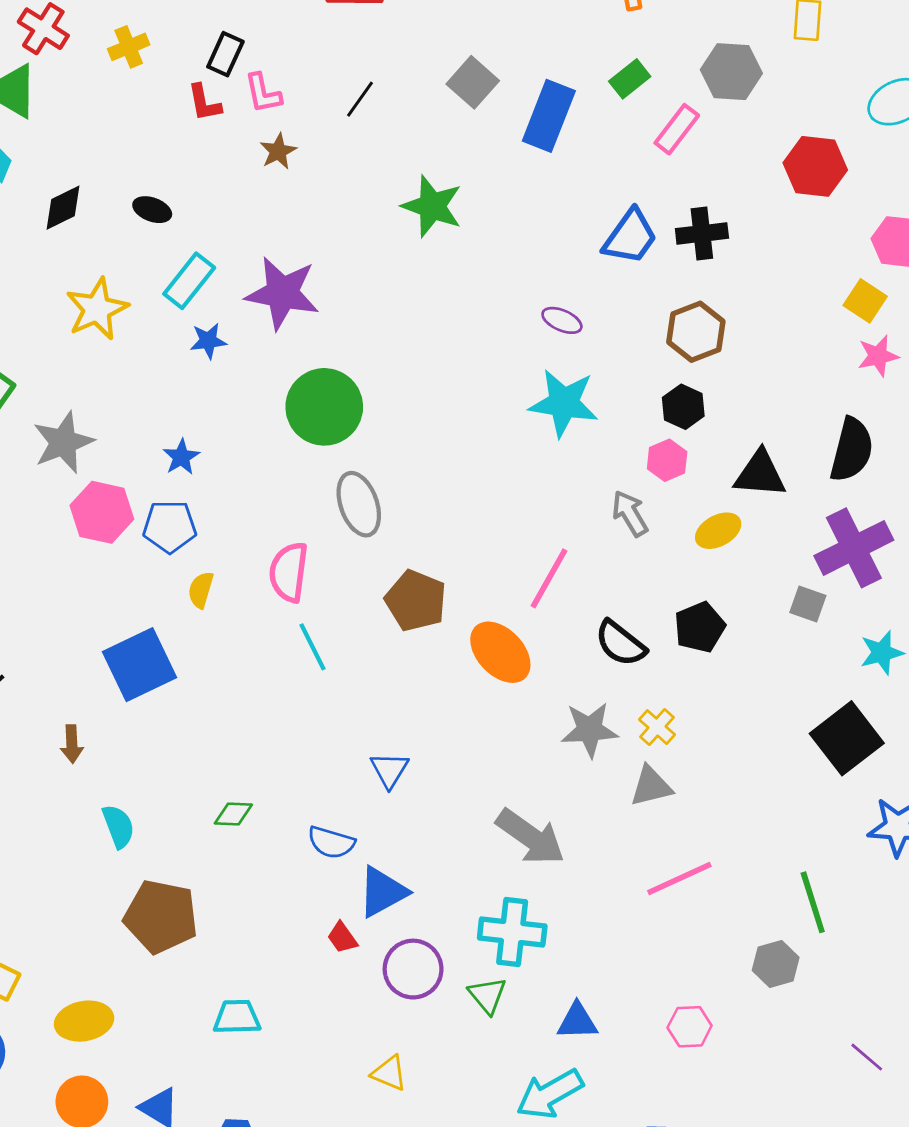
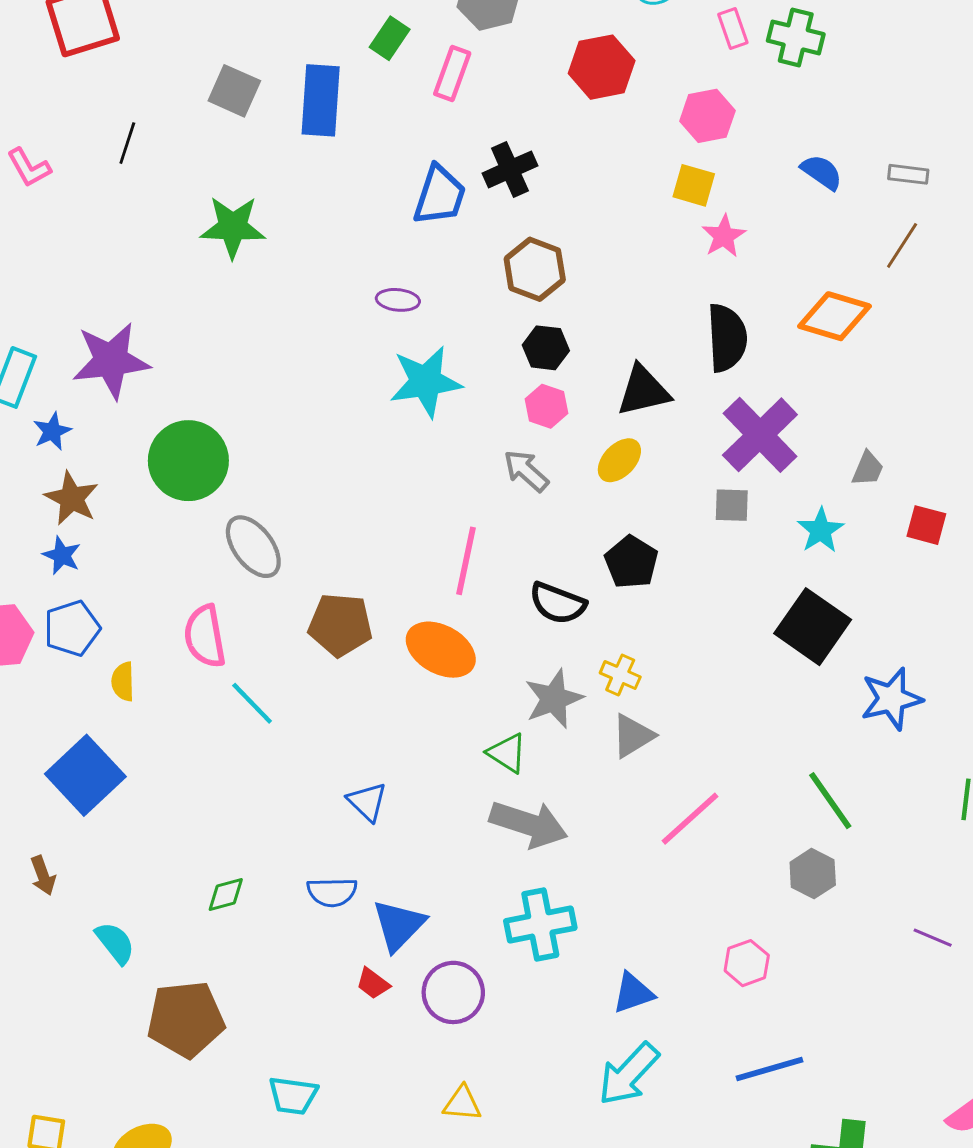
brown star: (278, 151) -> (72, 498), moved, size x1.4
green triangle: (487, 995) -> (507, 753), moved
cyan trapezoid: (237, 1017) -> (293, 1096), turned -153

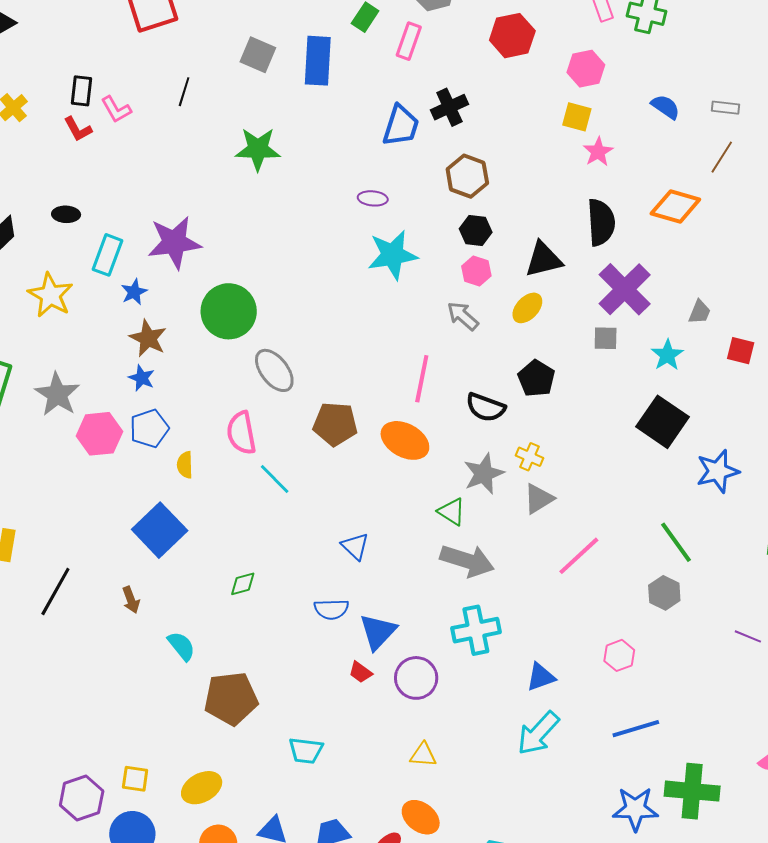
green diamond: (226, 894) -> (243, 584), moved

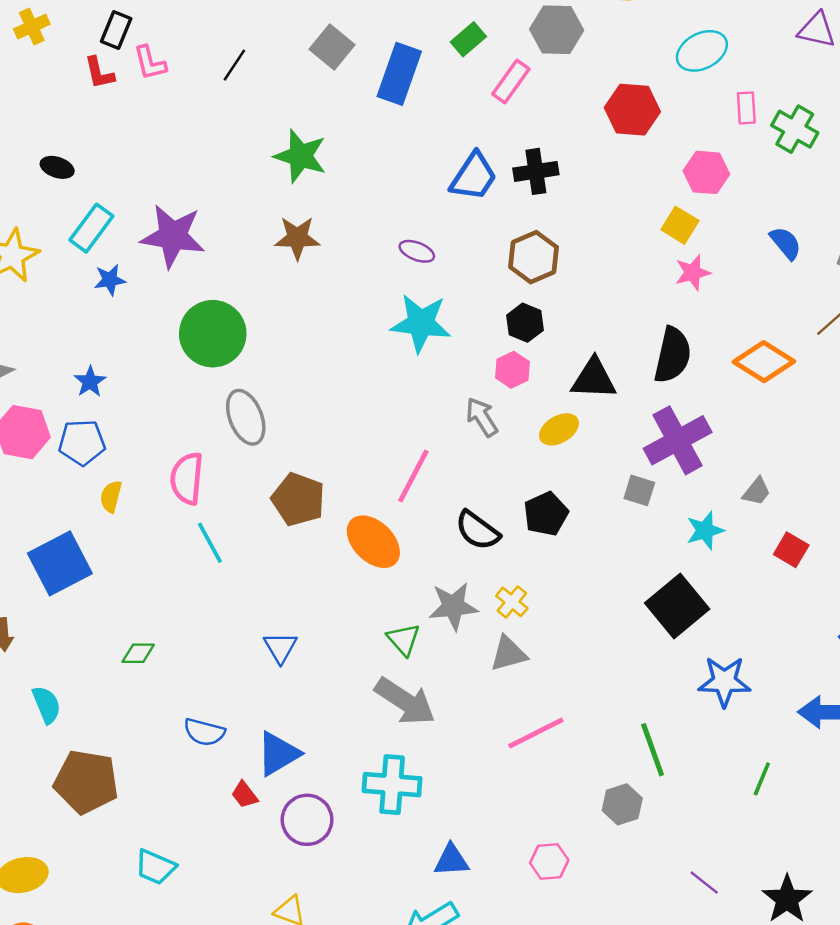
brown star: (148, 338) -> (297, 238), moved, turned 30
blue semicircle: (331, 609) -> (204, 732), moved

